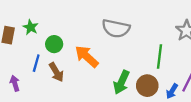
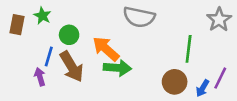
brown arrow: (56, 72) -> (72, 67), size x1.4
green arrow: (121, 82) -> (117, 68), moved, turned -110
purple arrow: (15, 83) -> (40, 77), moved

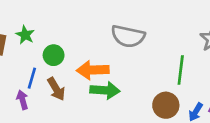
orange arrow: (106, 49) -> (93, 70), turned -44
brown arrow: (72, 67) -> (56, 89), size x0.7

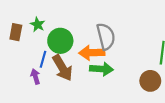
gray semicircle: (128, 36) -> (106, 36), moved, turned -116
green circle: (54, 55) -> (60, 41), size x1.5
brown arrow: (56, 89) -> (62, 68), size x1.4

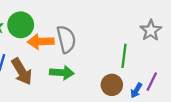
green circle: (60, 41) -> (21, 25), moved
orange arrow: (92, 53) -> (41, 42), moved

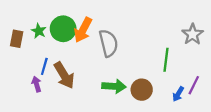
orange arrow: (41, 42) -> (83, 30), moved, turned -60
green arrow: (62, 73) -> (114, 86), moved
brown circle: (112, 85) -> (142, 90), moved

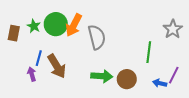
blue arrow: (178, 94) -> (160, 83), turned 72

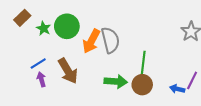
orange arrow: (74, 25) -> (91, 41), moved
brown rectangle: (14, 33) -> (22, 18), moved, turned 35
green line: (149, 52) -> (143, 62), moved
blue line: (39, 58) -> (38, 63), moved, turned 42

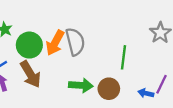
green circle: (67, 26) -> (29, 45), moved
green line: (143, 62) -> (123, 57), moved

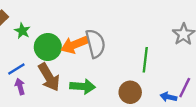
orange arrow: (55, 43) -> (74, 45), turned 40
green arrow: (81, 85) -> (83, 86), moved

